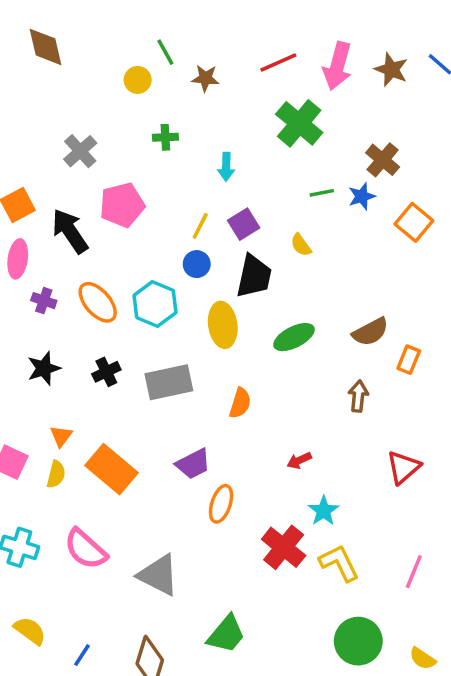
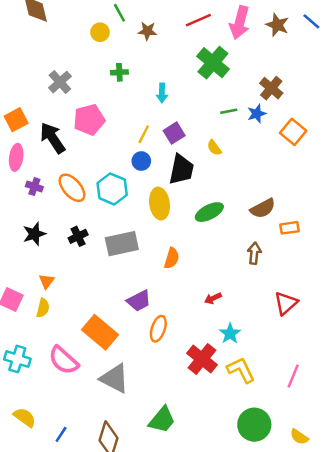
orange rectangle: (409, 360) -> (290, 228), turned 60
orange rectangle: (112, 469) -> (100, 332), moved

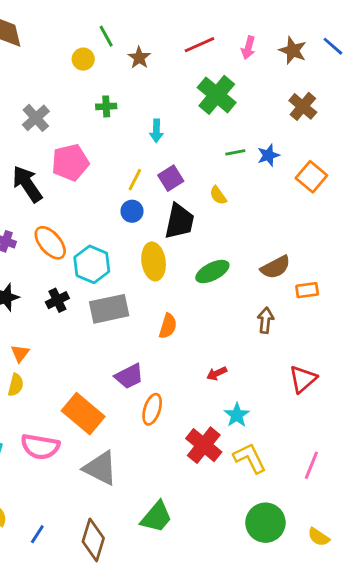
pink arrow: (240, 23) -> (248, 48), size x0.6
brown star: (147, 31) -> (139, 58), turned 30
brown cross: (271, 88) -> (303, 106), moved
cyan hexagon: (112, 189) -> (92, 264), moved
pink semicircle: (64, 360) -> (40, 447), turned -32

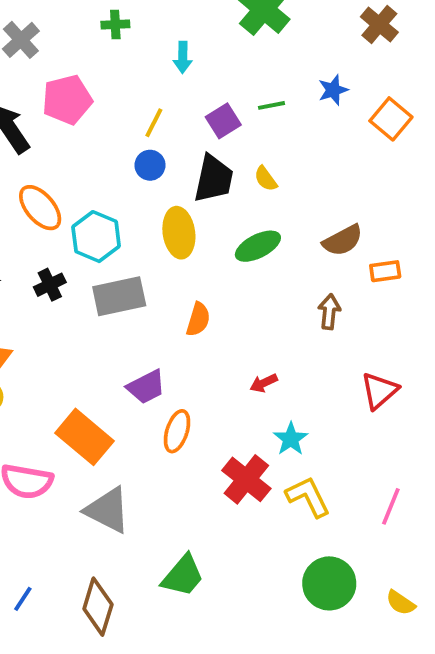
green line: (235, 152) -> (271, 105), moved
purple square: (171, 178) -> (223, 121), moved
yellow semicircle: (218, 195) -> (266, 179), moved

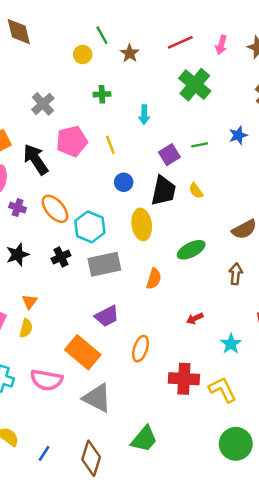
yellow line: (154, 123) -> (110, 145), moved, turned -48
green ellipse: (258, 246) -> (191, 250), moved
purple trapezoid: (146, 387) -> (107, 316), moved
cyan star: (291, 439) -> (231, 344), moved
red cross: (246, 479) -> (184, 379), turned -36

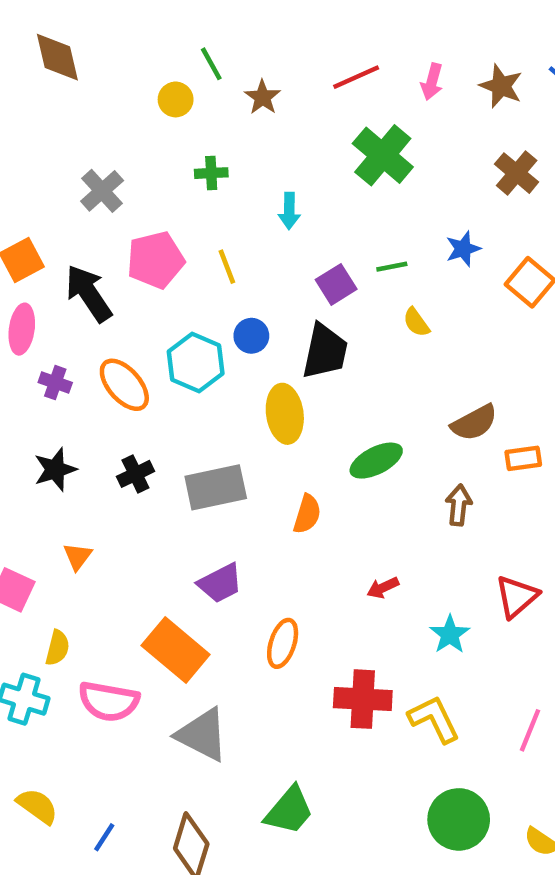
yellow semicircle: (196, 191) -> (416, 322), moved
cyan hexagon: (90, 227) -> (196, 362), moved
yellow semicircle: (26, 328) -> (57, 648), moved

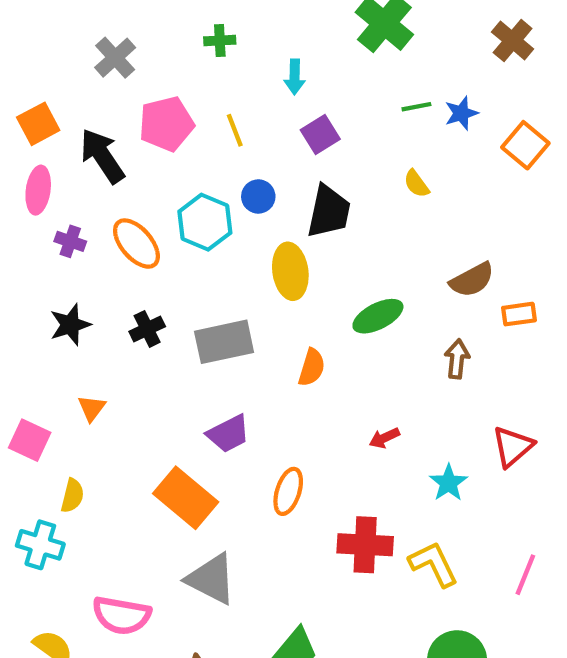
green line: (392, 267) -> (416, 107), moved
purple square: (336, 284) -> (320, 135), moved
pink semicircle: (109, 701) -> (122, 615), moved

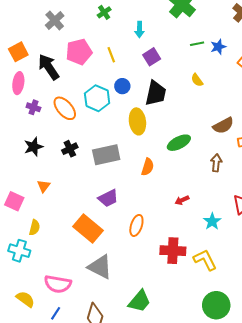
green cross: (220, 40) -> (104, 12), turned -32

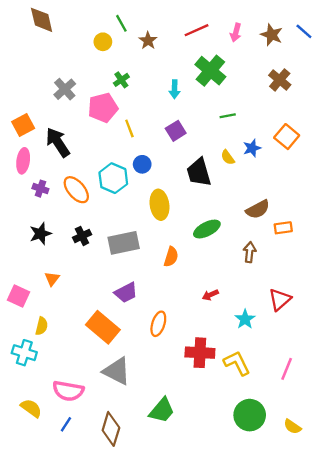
cyan arrow: (139, 30) -> (175, 89), moved
blue star: (218, 47) -> (252, 148), moved
pink pentagon: (79, 52) -> (103, 108), moved
black trapezoid: (156, 93) -> (199, 172), moved, turned 152

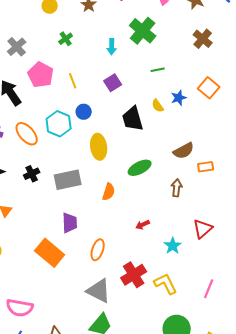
pink pentagon: (103, 108) -> (41, 75), moved, turned -30
purple trapezoid: (126, 293) -> (70, 223), turned -65
red cross: (200, 353) -> (134, 275), turned -35
gray triangle: (117, 371) -> (99, 291), moved

